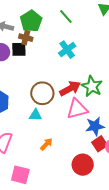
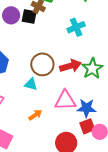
pink triangle: (77, 109) -> (65, 100), moved

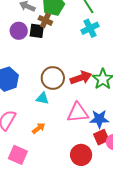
cyan cross: (76, 27) -> (90, 28), moved
orange arrow: (35, 115) -> (39, 128), moved

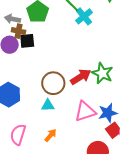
brown cross: (45, 20) -> (18, 31), moved
cyan cross: (90, 28) -> (84, 16), moved

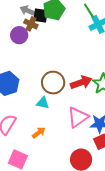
black square: (27, 41) -> (40, 16), moved
pink triangle: (85, 111) -> (78, 117), turned -30

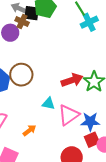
brown circle: (53, 83) -> (21, 75), moved
cyan triangle: (43, 103) -> (48, 104), moved

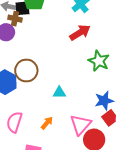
red arrow: (72, 80) -> (80, 33), moved
pink triangle: (69, 115) -> (81, 125), moved

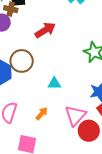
red arrow: (80, 33) -> (45, 30), moved

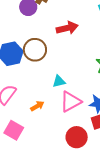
cyan triangle: (54, 83) -> (59, 81), turned -32
pink triangle: (75, 116) -> (71, 102), moved

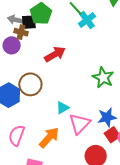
orange arrow: (37, 106) -> (49, 138), size x1.6

